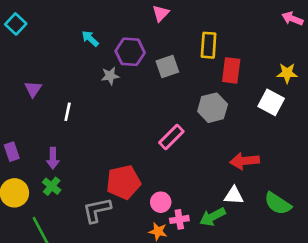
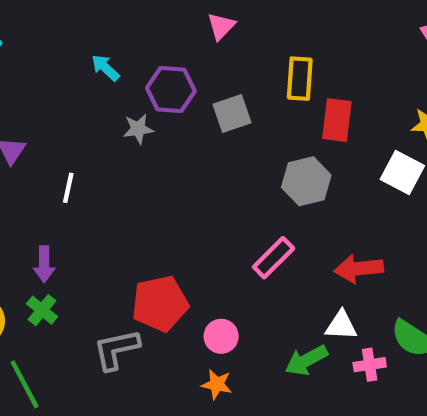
pink rectangle: (171, 137) -> (274, 258), moved
pink cross: (179, 219) -> (370, 365), moved

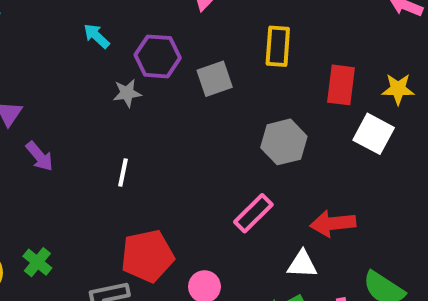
red rectangle: (337, 120) -> (341, 85), moved
white line: (68, 188) -> (123, 173), moved
purple arrow: (44, 264) -> (39, 156), moved, turned -40
white triangle: (341, 325) -> (302, 264), moved

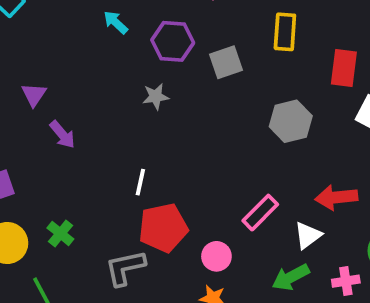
gray star: (127, 93) -> (156, 97), moved
white line: (123, 173) -> (140, 182), moved
pink rectangle: (253, 213) -> (260, 213), moved
white triangle: (302, 264) -> (308, 235), turned -40

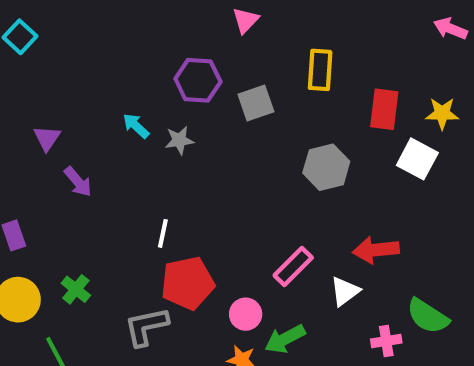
cyan arrow: (116, 22) -> (136, 126), moved
green arrow: (291, 277) -> (285, 339), moved

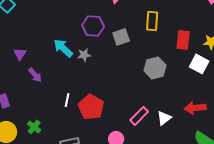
cyan arrow: (136, 126) -> (63, 48), size x1.5
white line: (163, 233) -> (67, 100), moved
red arrow: (376, 250) -> (195, 108), moved
red pentagon: (188, 283) -> (91, 107), moved, turned -30
white triangle: (345, 291) -> (164, 118), moved

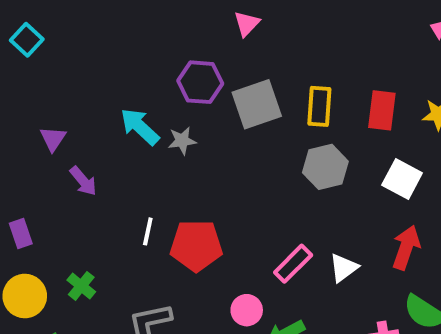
yellow rectangle: (152, 21) -> (319, 106), moved
gray square: (121, 37) -> (257, 104), size x1.4
white square: (199, 64) -> (402, 179), moved
red pentagon: (91, 107) -> (196, 246), turned -30
red arrow: (195, 108) -> (406, 248), turned 115

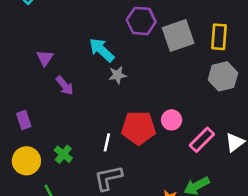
gray star: (182, 141) -> (117, 75), moved
white line: (148, 231) -> (107, 142), moved
pink circle: (247, 310) -> (172, 120), moved

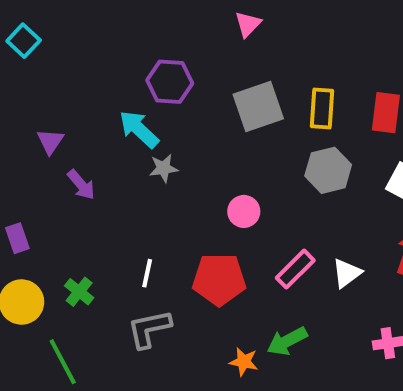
purple hexagon: (141, 21) -> (170, 82), moved
pink circle: (172, 120) -> (244, 211), moved
red pentagon: (139, 128) -> (219, 279), moved

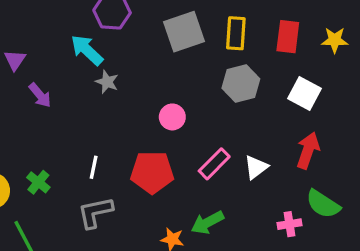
gray star: (164, 168) -> (107, 82), turned 30

